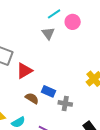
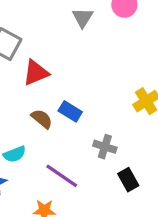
gray cross: (65, 103) -> (105, 147), moved

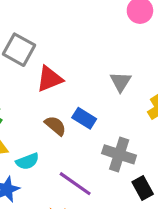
gray triangle: (83, 18) -> (120, 82), moved
gray cross: (105, 147) -> (119, 154), size x1.4

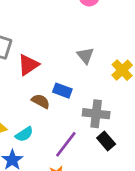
purple line: (75, 184) -> (66, 144), turned -76
black rectangle: (143, 188) -> (106, 141), moved

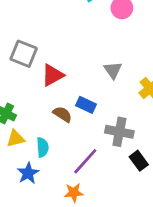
cyan semicircle: (24, 134) -> (43, 147), turned -66
black rectangle: (106, 141) -> (139, 161), moved

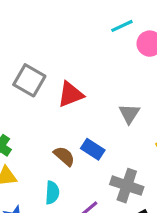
red triangle: (53, 75) -> (71, 94), moved
cyan semicircle: (43, 147) -> (52, 193), moved

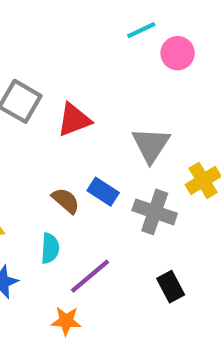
gray triangle: (129, 114) -> (151, 145), size x1.4
gray cross: (127, 186) -> (155, 212), moved

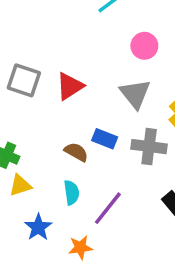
pink circle: (178, 53) -> (144, 46), moved
orange star: (66, 321) -> (80, 248), moved

